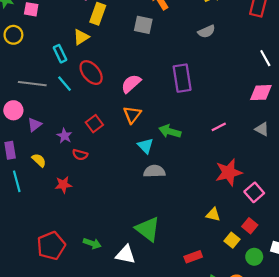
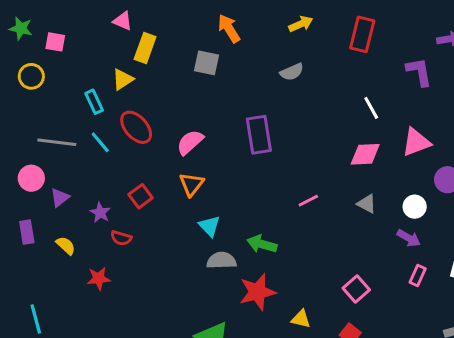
green arrow: (170, 131) -> (262, 244), moved
red star: (229, 172) -> (257, 292), moved
cyan line: (17, 181) -> (36, 319), moved

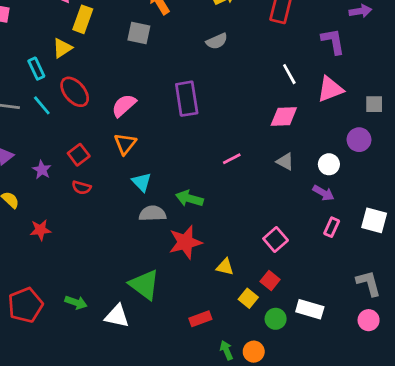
pink triangle: (416, 142) -> (330, 89), moved
red semicircle: (121, 238) -> (81, 188), moved

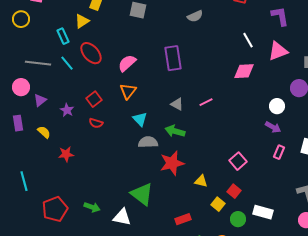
gray triangle: (285, 162) -> (177, 104), moved

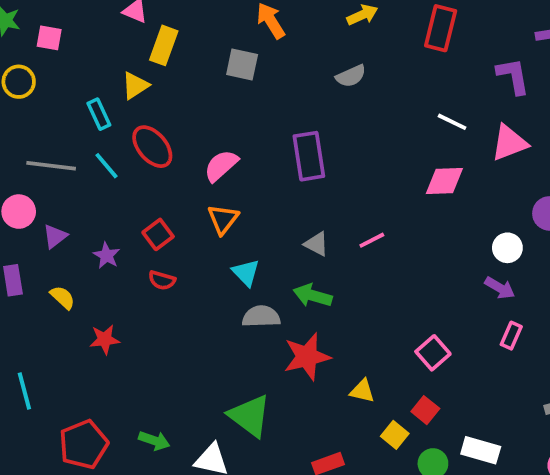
white line: (248, 40) -> (452, 122), turned -35

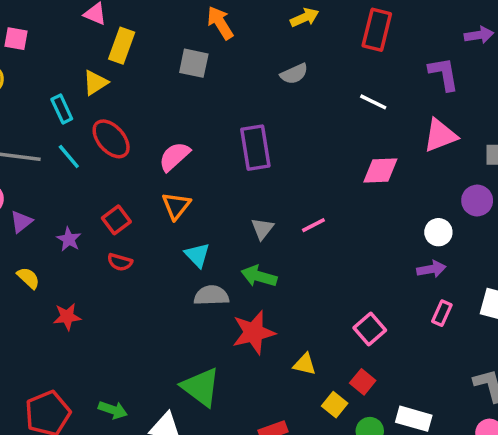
white line: (452, 122) -> (373, 102), moved
gray triangle: (317, 244) -> (262, 229), turned 40
purple arrow: (500, 288) -> (431, 269), turned -40

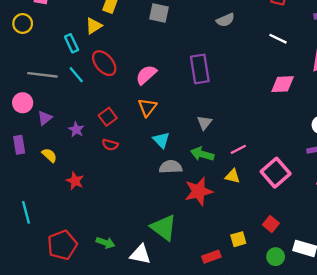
pink line: (313, 225) -> (238, 149), moved
red star: (67, 317) -> (75, 181), turned 30
pink square: (370, 329) -> (276, 173), moved, size x1.4
yellow triangle: (305, 364) -> (232, 176), moved
yellow square: (335, 405) -> (238, 239), moved, turned 35

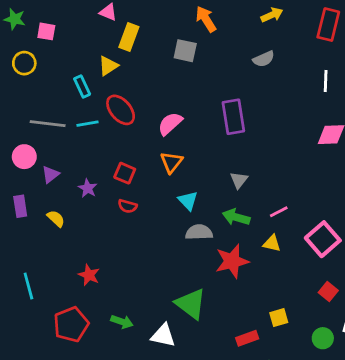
white line: (278, 39) -> (326, 81), turned 66
cyan line: (76, 75) -> (88, 124), turned -60
red square: (108, 117) -> (125, 173), turned -30
red star: (75, 181) -> (89, 275), moved
red square: (271, 224) -> (328, 291), moved

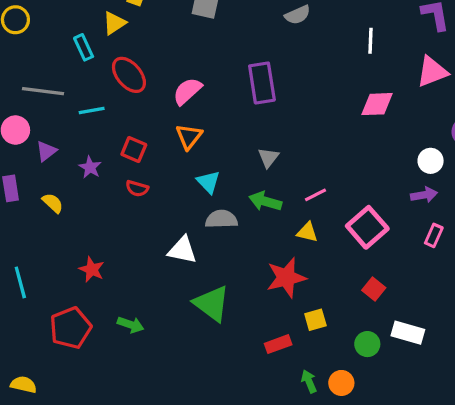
cyan line: (88, 124) -> (92, 111), moved
red star: (232, 261) -> (286, 278), moved
white triangle: (163, 335) -> (182, 250), moved

